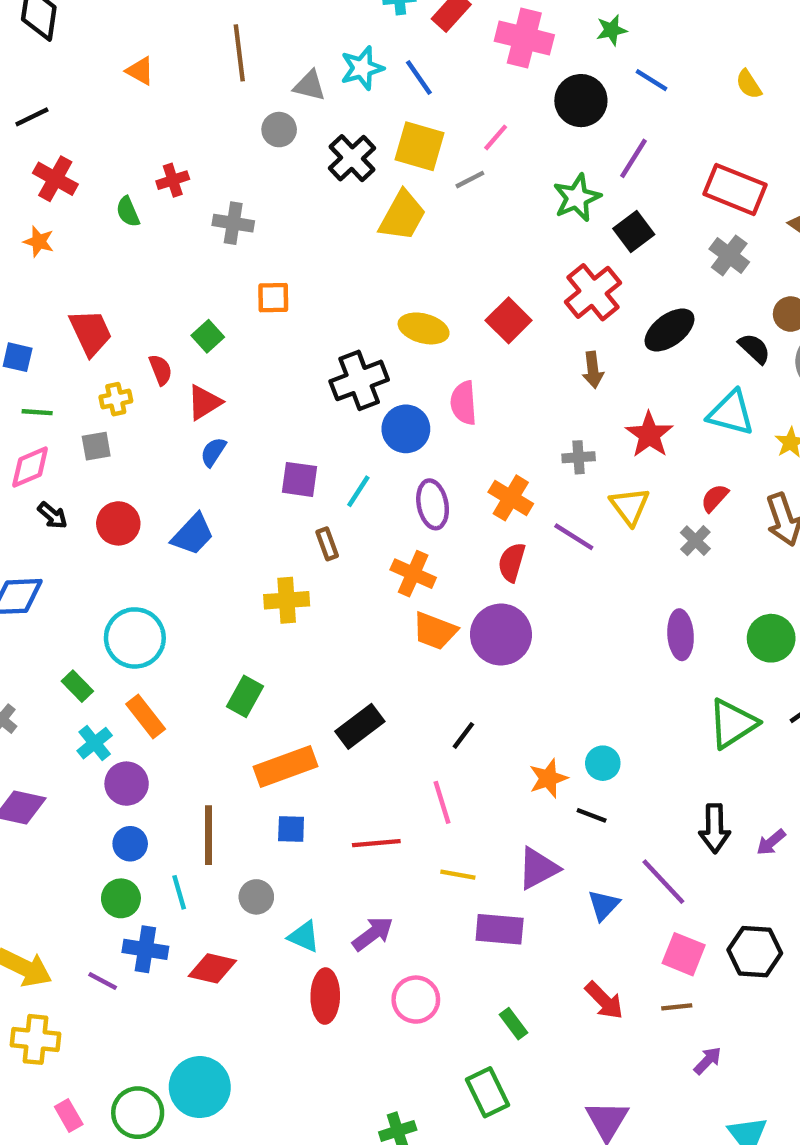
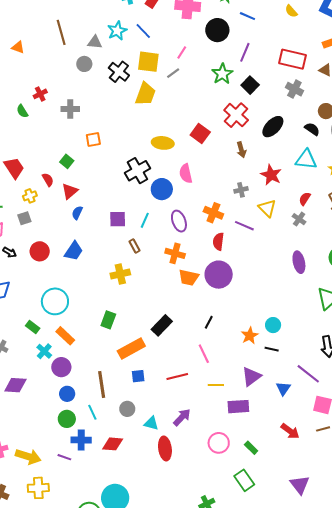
pink circle: (416, 1000) -> (219, 443), moved

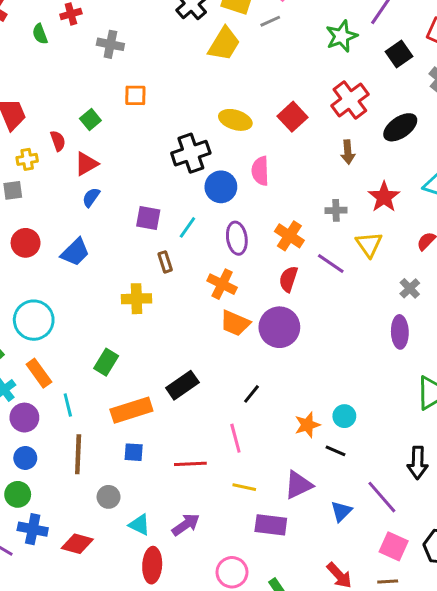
black square: (250, 85) -> (399, 54), moved
gray cross: (299, 219) -> (410, 288), moved
cyan line: (92, 412) -> (68, 405), moved

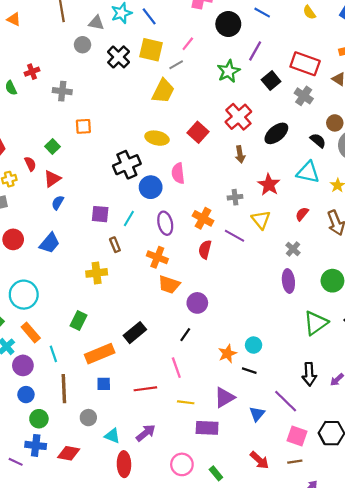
yellow trapezoid: (224, 44) -> (163, 91), moved
purple circle: (279, 327) -> (197, 303), moved, size x0.7
green circle: (18, 494) -> (39, 419), moved

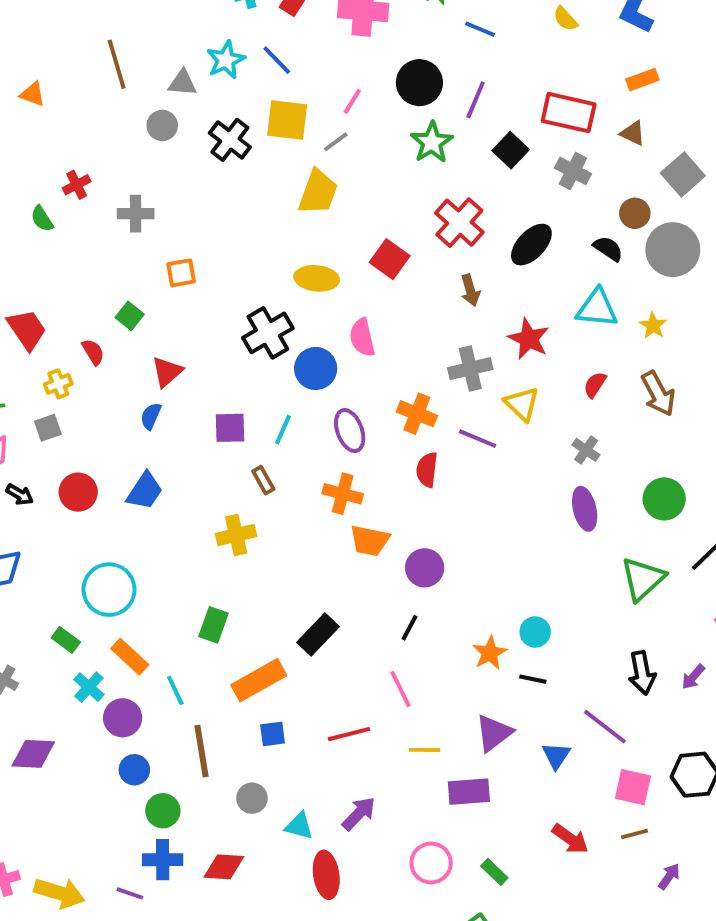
black circle: (228, 24) -> (419, 83), moved
red triangle: (52, 179) -> (167, 372), moved
gray cross: (235, 197) -> (470, 369), size x1.5

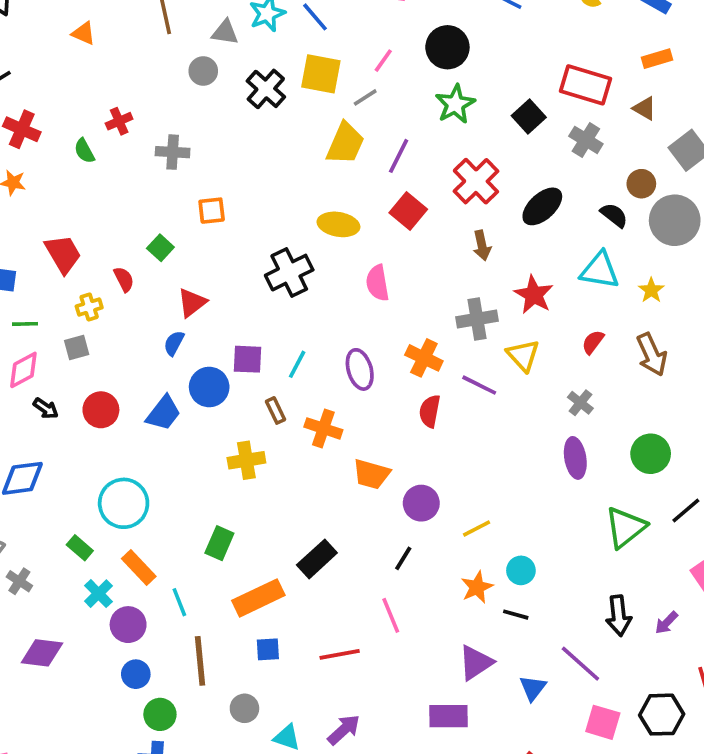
purple line: (476, 100) -> (399, 156), moved
blue circle: (316, 368) -> (209, 387), moved
orange cross: (343, 494) -> (323, 428), moved
yellow line: (425, 750) -> (477, 528), moved, turned -32

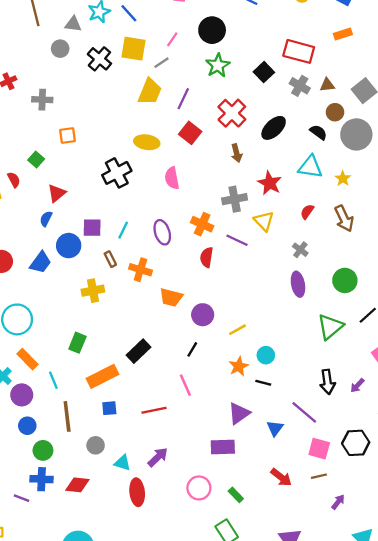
brown triangle: (645, 108) -> (327, 85), moved, turned -35

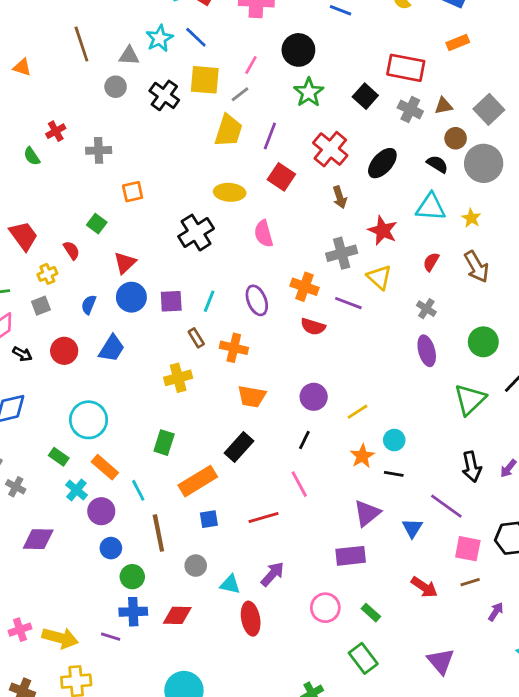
blue semicircle: (46, 219) -> (89, 305), moved
blue circle: (69, 246) -> (131, 297), moved
red semicircle: (207, 257) -> (313, 327), turned -78
orange trapezoid: (171, 297) -> (252, 396), moved

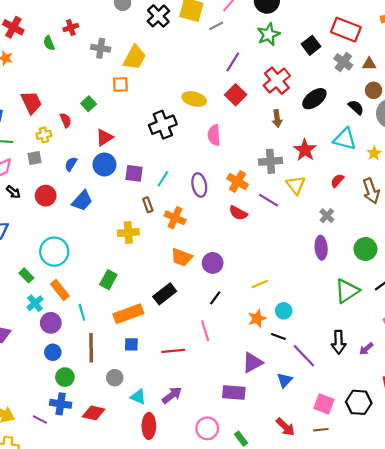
yellow trapezoid: (229, 131) -> (135, 57), moved
purple circle: (314, 397) -> (213, 263), moved
purple line: (446, 506) -> (304, 356), moved

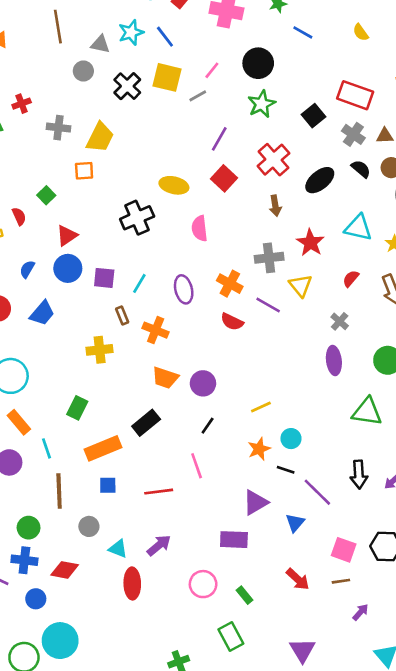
black semicircle: (356, 107) -> (361, 169), moved
green triangle: (347, 291) -> (367, 412), turned 44
blue circle: (53, 352) -> (36, 599), moved

